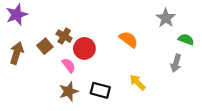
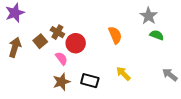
orange semicircle: (128, 39) -> (115, 35), turned 30
green semicircle: (186, 39) -> (157, 35), moved
gray arrow: (176, 63) -> (170, 75), moved, turned 112

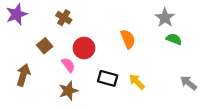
brown cross: (57, 32) -> (64, 18), moved
brown arrow: (15, 47) -> (23, 75), moved
black rectangle: (90, 81) -> (108, 78), moved

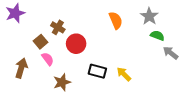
brown cross: (64, 18) -> (58, 27), moved
orange semicircle: (128, 39) -> (116, 20), moved
pink semicircle: (68, 65) -> (48, 59), moved
gray arrow: (189, 83) -> (171, 53), moved

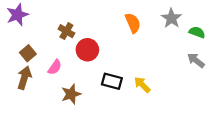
green semicircle: (157, 36) -> (197, 32), moved
brown square: (41, 42) -> (28, 53), moved
pink semicircle: (48, 59) -> (55, 67), turned 72

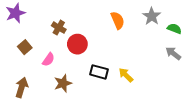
brown arrow: (24, 78) -> (22, 87), moved

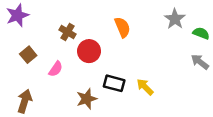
orange semicircle: (118, 20) -> (122, 27), moved
brown star: (63, 83) -> (87, 99), moved

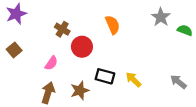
brown square: (28, 55) -> (14, 50), moved
gray arrow: (200, 62) -> (178, 82), moved
brown arrow: (25, 101) -> (48, 93), moved

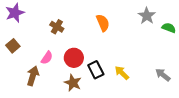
red circle: (82, 47) -> (74, 58), moved
black rectangle: (105, 76) -> (96, 70), turned 48
brown star: (80, 91) -> (73, 83), turned -30
brown arrow: (48, 93) -> (33, 76), moved

